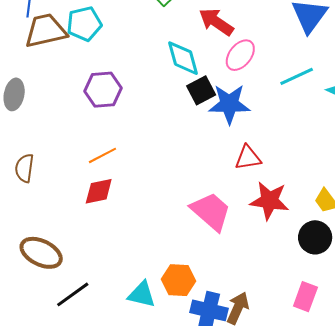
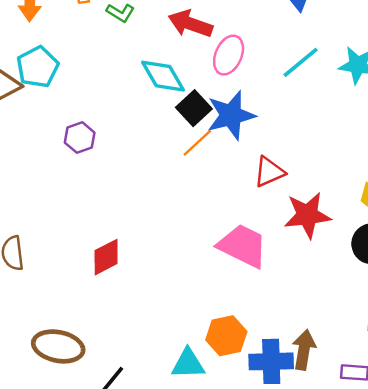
purple hexagon: (103, 90) -> (80, 138), size x0.7
orange line: (102, 155) -> (197, 143), moved

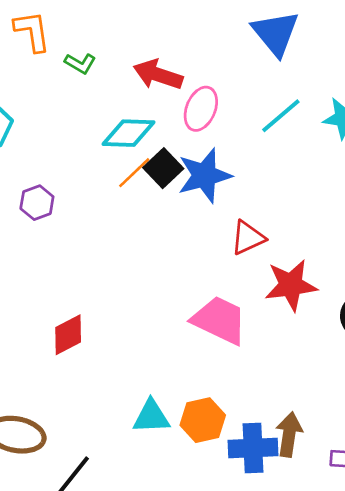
cyan diamond: (163, 76) -> (128, 133), turned -57
orange line: (197, 143) -> (134, 173), moved
cyan triangle: (188, 364) -> (151, 417), moved

